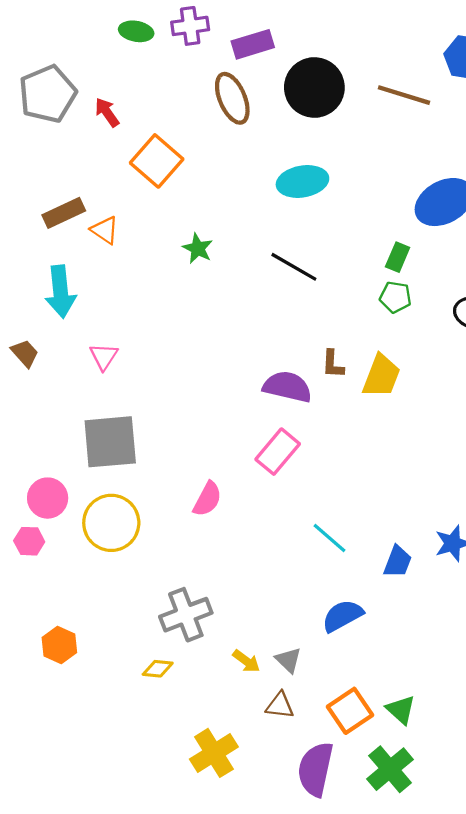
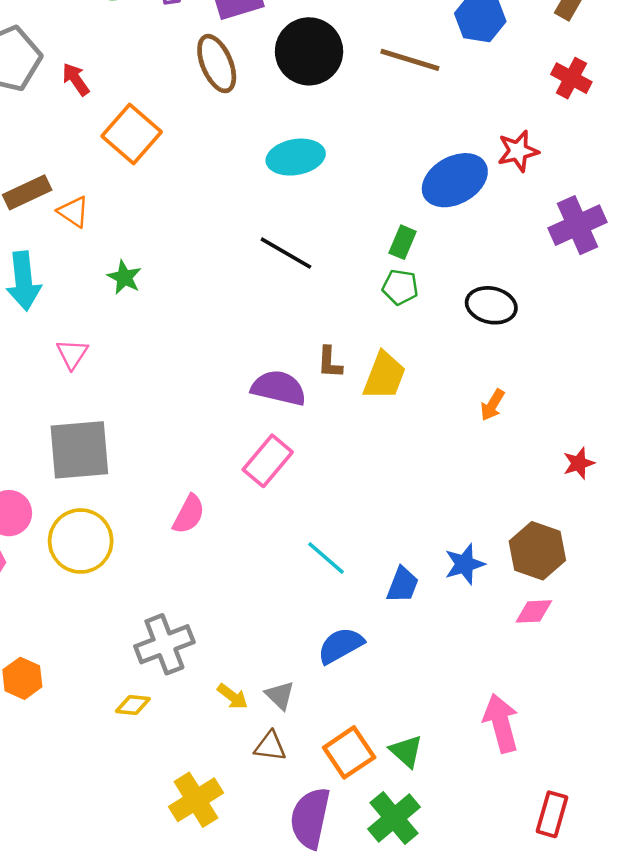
green star: (198, 248) -> (124, 277), moved

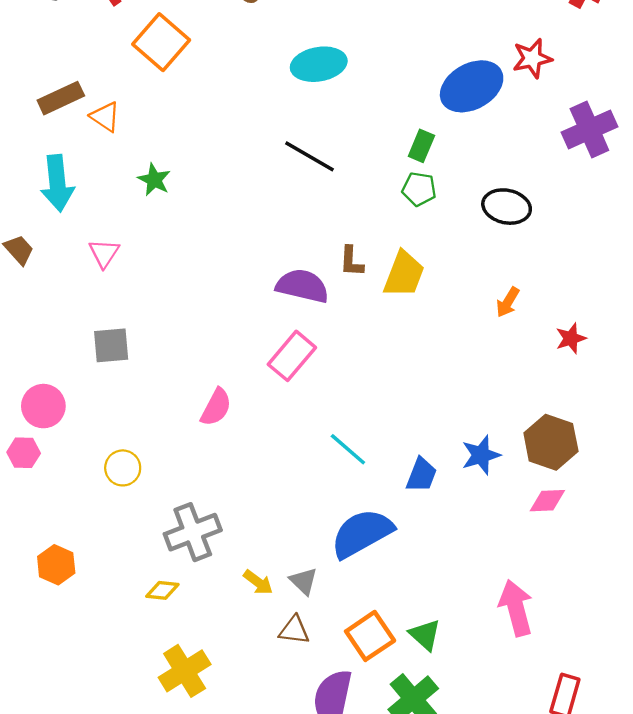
gray square: (79, 450) -> (111, 345), size x0.6
red star: (579, 463) -> (571, 338), moved
yellow circle: (81, 541) -> (123, 468), moved, size x0.6
blue semicircle: (341, 645) -> (362, 533), size x1.4
yellow cross: (196, 800) -> (185, 671), moved

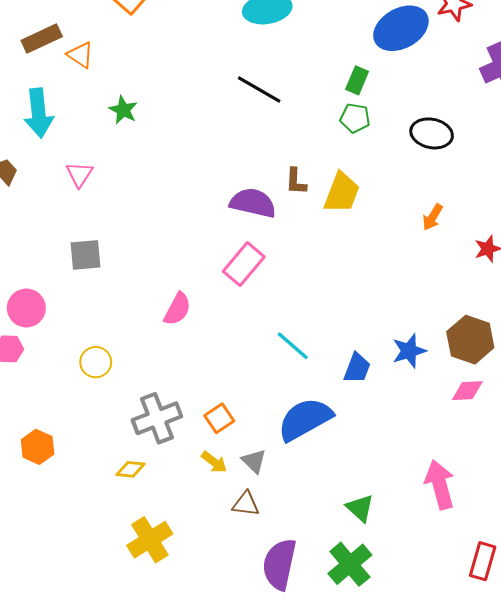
orange square: (370, 636) -> (219, 418), moved, size x0.7

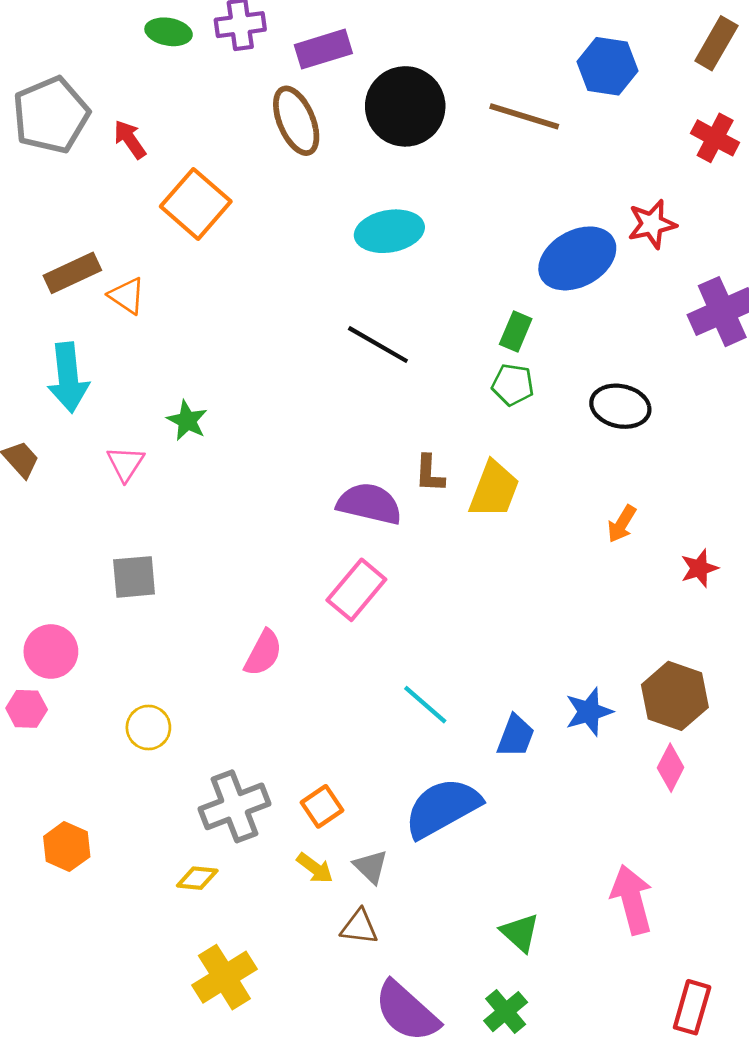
green star: (123, 110) -> (187, 421), moved
pink diamond: (467, 391) -> (671, 768), turned -60
purple semicircle: (279, 564) -> (407, 1012), turned -60
green cross: (350, 564) -> (506, 1012), size x0.7

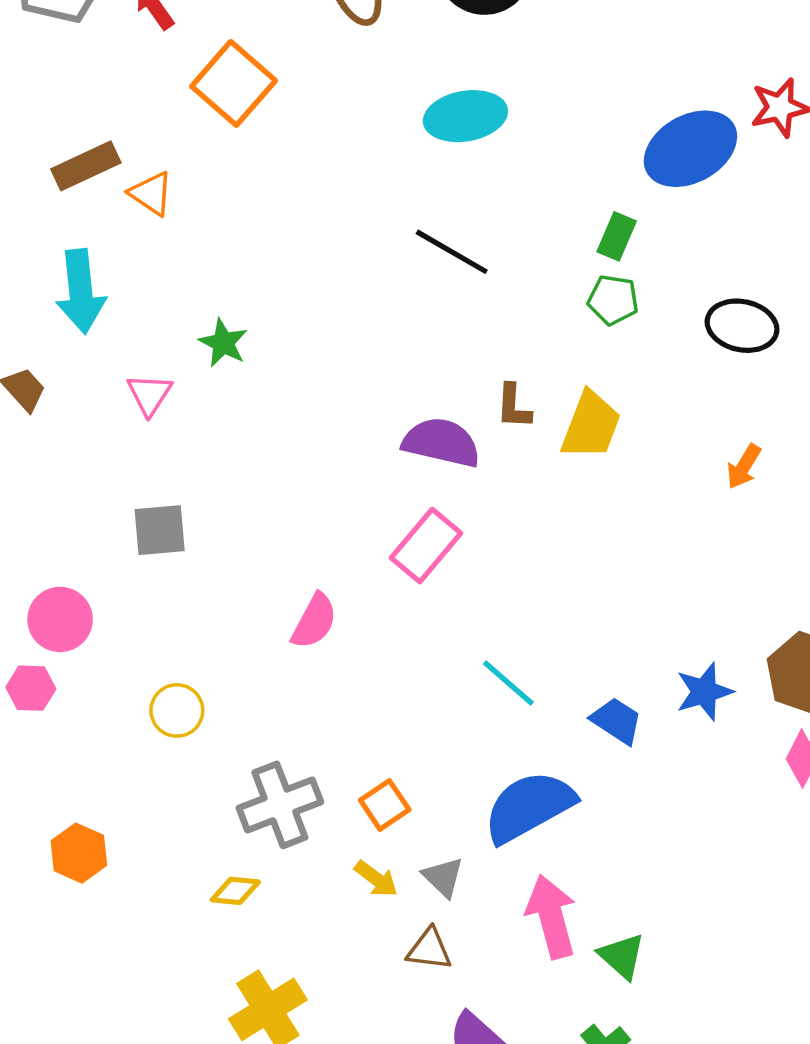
blue trapezoid: (516, 736) -> (617, 721), turned -78
pink arrow: (632, 900) -> (551, 917), moved

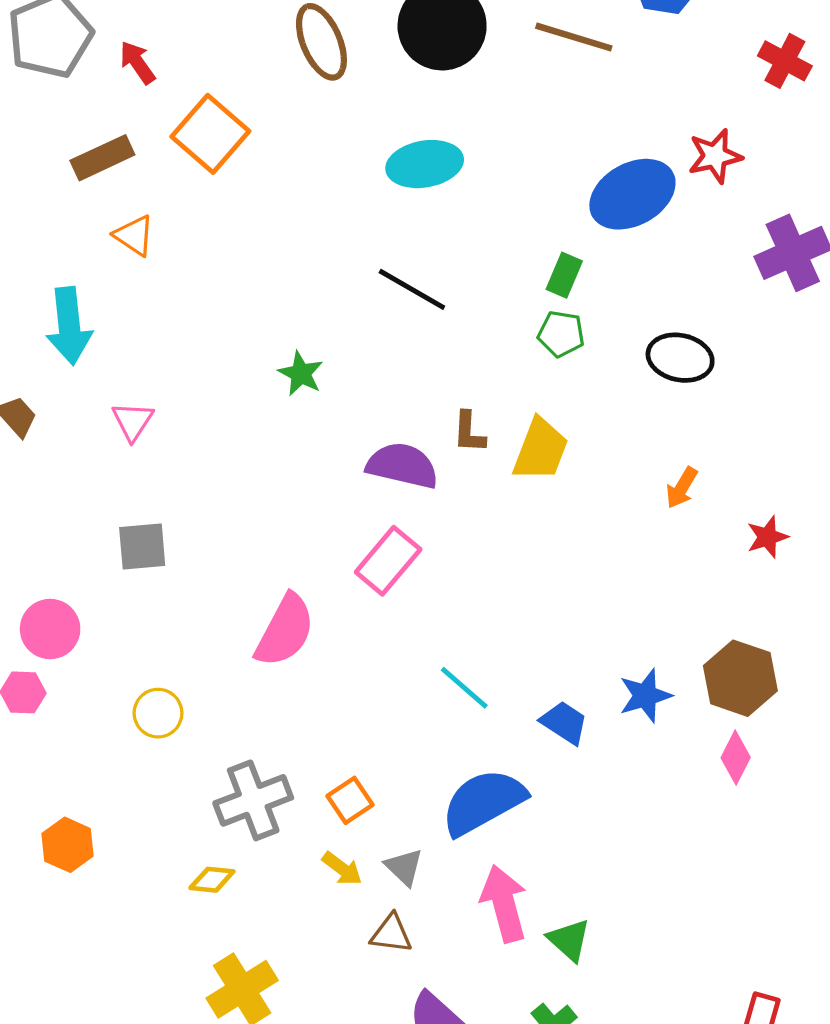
brown rectangle: (86, 166) -> (102, 158), moved
green star: (223, 343) -> (301, 374), moved
pink semicircle: (314, 621) -> (285, 631), size x1.4

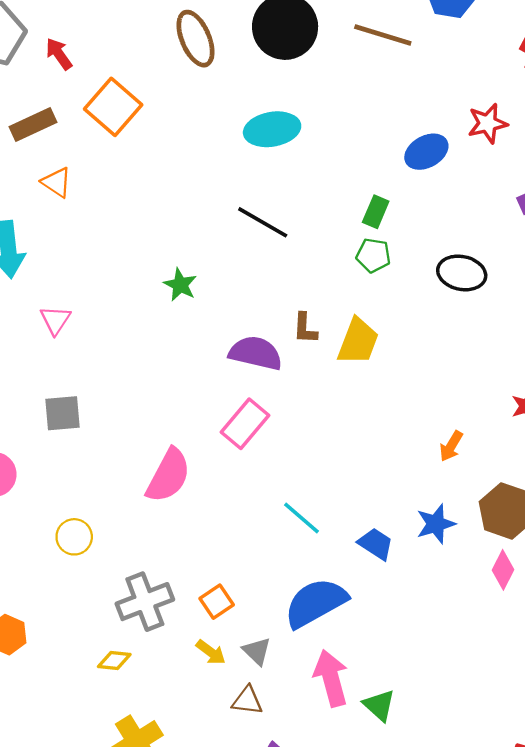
blue ellipse: (632, 194) -> (426, 152), size x0.7
orange arrow: (682, 488) -> (451, 446), moved

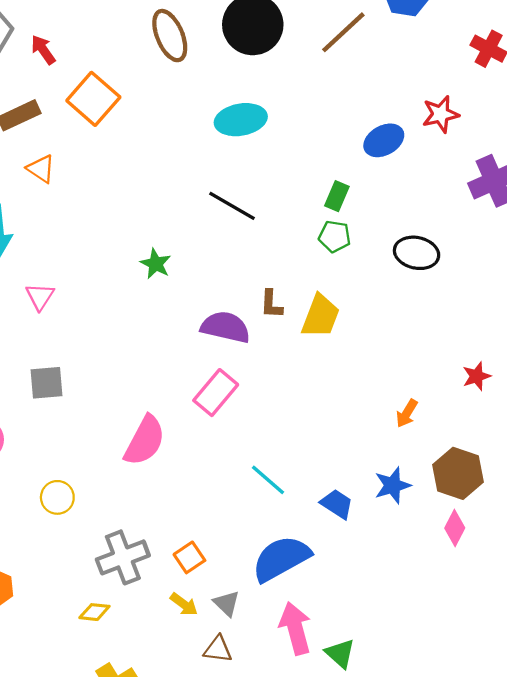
brown line: (383, 35) -> (343, 32), turned -60

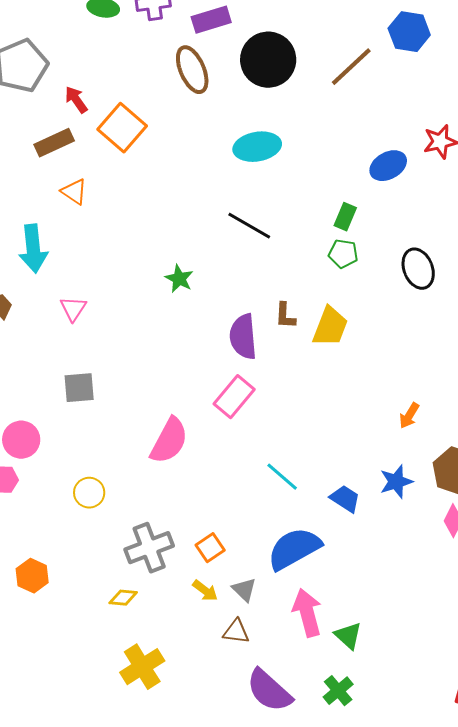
red arrow: (43, 50) -> (76, 100), moved
black ellipse: (417, 253) -> (418, 269), turned 57
purple semicircle: (225, 327) -> (243, 337), turned -108

